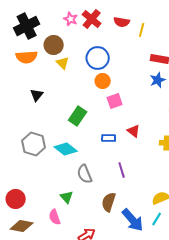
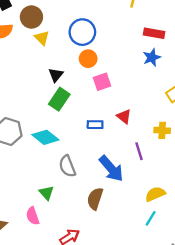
black triangle: (37, 95) -> (56, 75), moved
purple line: (122, 170) -> (139, 151), moved
blue arrow: (133, 220) -> (111, 169), moved

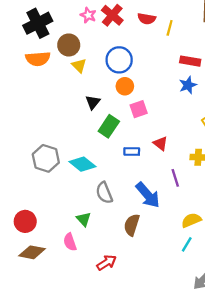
green rectangle: (59, 99) -> (109, 126), moved

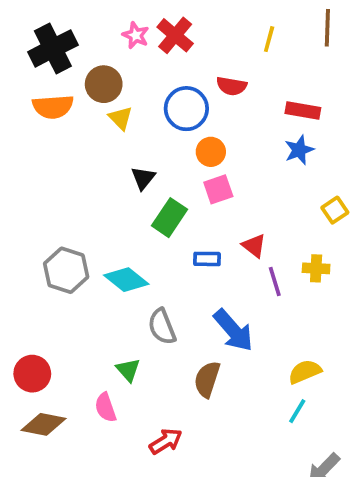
red semicircle: (147, 19) -> (231, 86), moved
yellow line: (170, 28) -> (269, 39), moved
orange circle: (125, 86) -> (211, 152), moved
purple line: (175, 178) -> (275, 282), moved

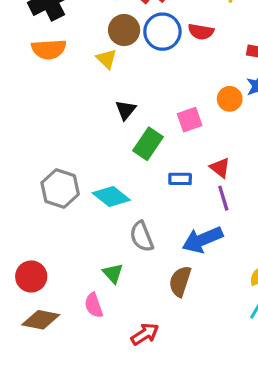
brown circle: (104, 84) -> (124, 30), moved
blue circle: (186, 109) -> (162, 32), moved
orange circle: (211, 152) -> (230, 99), moved
purple line: (275, 282) -> (223, 198), moved
blue arrow: (233, 330) -> (202, 240), turned 108

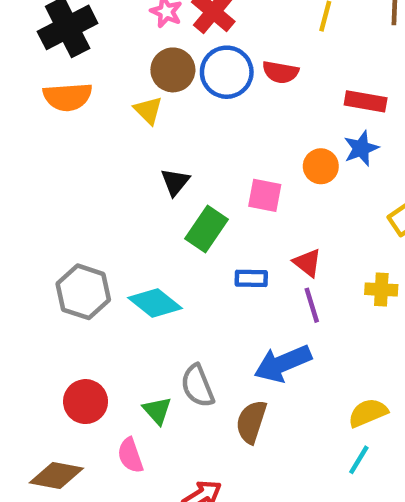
pink square: (190, 120) -> (265, 195), turned 30
gray semicircle: (142, 236) -> (198, 386), moved
red circle: (31, 276) -> (86, 402), moved

